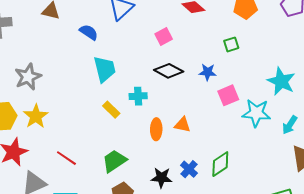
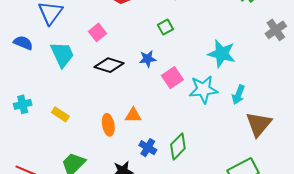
cyan trapezoid: (105, 69) -> (62, 54), moved
cyan cross: (138, 96) -> (23, 104), moved
blue cross: (189, 169) -> (148, 148), moved

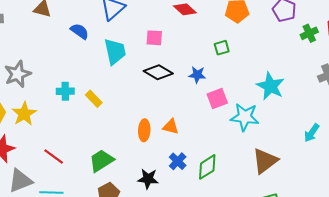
pink square: (97, 32) -> (154, 38), turned 30
cyan arrow: (238, 95) -> (312, 133), moved
yellow rectangle: (60, 114) -> (94, 99), moved
brown triangle: (259, 124) -> (265, 161), moved

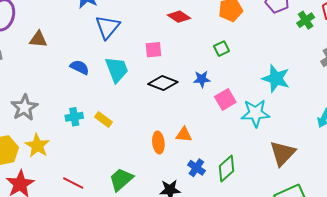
blue semicircle: (80, 31) -> (80, 67), moved

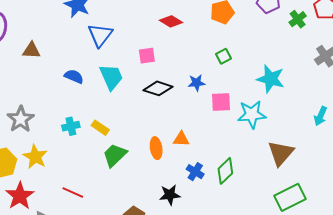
green square: (222, 49) -> (224, 56), moved
pink square: (225, 99) -> (221, 102), turned 30
green trapezoid: (121, 179) -> (115, 155), moved

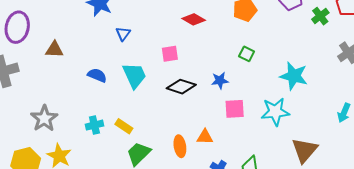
blue triangle: (100, 35) -> (123, 34), size x0.6
green square: (224, 56) -> (247, 54), turned -35
pink square: (221, 102) -> (235, 109), moved

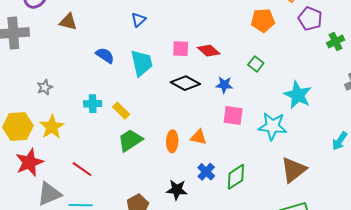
red diamond: (194, 19) -> (209, 51), moved
gray star: (44, 118) -> (45, 87), size x0.6

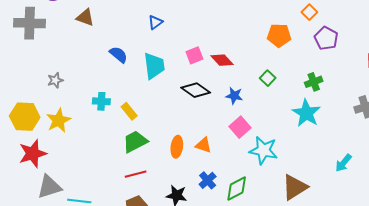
green cross: (336, 41) -> (314, 82), moved
pink square: (181, 49) -> (194, 55), turned -30
pink square: (233, 115) -> (240, 127), turned 35
cyan star: (272, 126) -> (263, 150), moved
red line: (82, 169) -> (136, 174), moved, turned -55

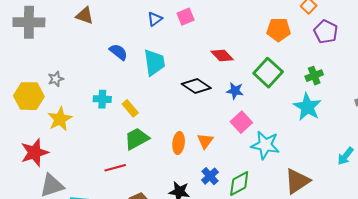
pink square: (194, 55) -> (186, 17), moved
green square: (268, 78) -> (268, 73), size x1.8
yellow hexagon: (25, 117) -> (29, 96), moved
orange triangle: (203, 145) -> (205, 141), turned 48
red line: (136, 174) -> (115, 168), moved

